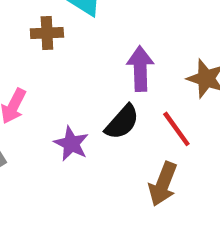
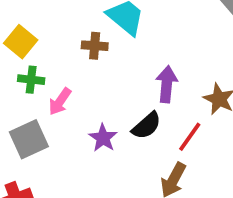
red line: (176, 129) -> (190, 137), turned 64

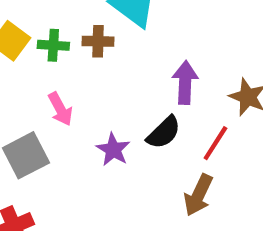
green cross: (31, 80) -> (53, 45), moved
pink arrow: (60, 102) -> (60, 109), turned -60

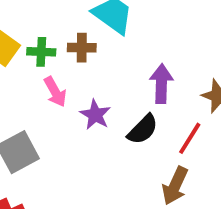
pink arrow: (60, 109) -> (55, 92), moved
purple star: (113, 150) -> (95, 115), moved

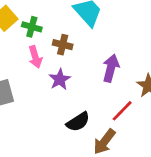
brown cross: (82, 48) -> (63, 45), moved
black semicircle: (143, 129) -> (78, 122), moved

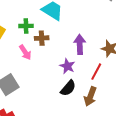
green cross: (32, 27) -> (26, 26), moved
purple star: (60, 79) -> (67, 66), moved

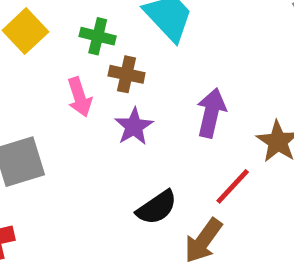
purple star: (67, 66) -> (134, 126), moved

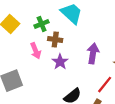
green cross: (98, 36) -> (42, 24), turned -32

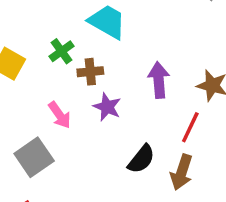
pink arrow: (36, 51) -> (60, 115), moved

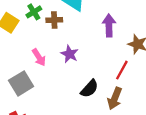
green cross: (61, 51) -> (34, 12), moved
brown cross: (90, 72) -> (54, 20), moved
purple arrow: (159, 80) -> (109, 25), moved

